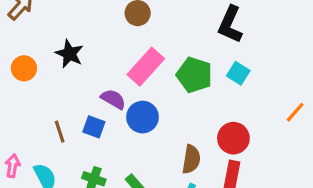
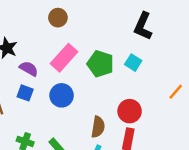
black L-shape: (230, 24) -> (143, 26), moved
purple semicircle: (113, 99) -> (29, 69), moved
blue square: (94, 127) -> (25, 93), moved

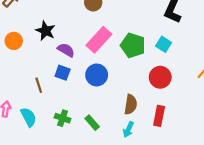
red circle: (130, 111) -> (160, 77), moved

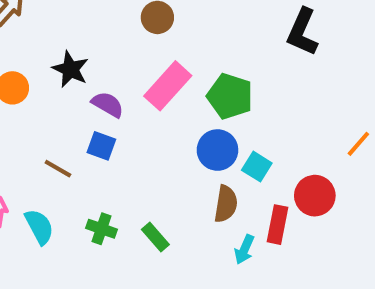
cyan square: (164, 44) -> (257, 167), moved
blue circle: (97, 75) -> (217, 150), moved
red circle: (160, 77) -> (315, 196), moved
brown line: (39, 85) -> (58, 169), turned -42
cyan arrow: (128, 129) -> (244, 249), moved

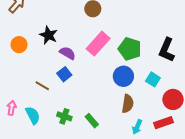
black L-shape: (302, 32) -> (167, 50), moved
blue square: (101, 146) -> (64, 74), turned 32
cyan square: (257, 167) -> (153, 79), moved
red rectangle: (278, 225) -> (163, 123), moved, turned 60

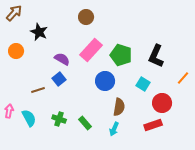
black star: (49, 35) -> (39, 32), moved
blue circle: (123, 76) -> (105, 81), moved
brown line: (42, 86) -> (38, 90), turned -48
cyan arrow: (137, 127) -> (114, 129), moved

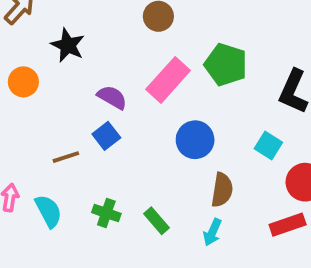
green pentagon: (121, 55) -> (226, 65), moved

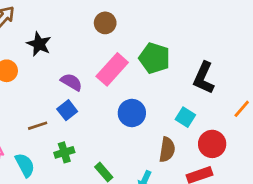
brown semicircle: (222, 190) -> (167, 150), moved
green cross: (106, 213) -> (64, 152), moved, turned -36

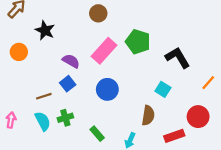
black L-shape: (204, 78) -> (178, 58), turned 125
blue circle: (132, 113) -> (107, 89), moved
red circle: (212, 144) -> (198, 117), moved
cyan semicircle: (25, 165) -> (43, 121), moved

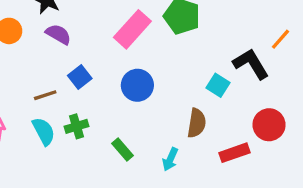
black L-shape: (178, 58) -> (251, 64), moved
purple semicircle: (71, 61) -> (58, 34), moved
orange line: (208, 83) -> (281, 39), moved

